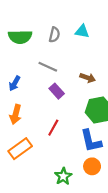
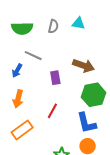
gray line: (48, 67) -> (33, 56), moved
brown arrow: (88, 78) -> (84, 66), size x1.5
purple rectangle: (57, 91) -> (55, 78), turned 32

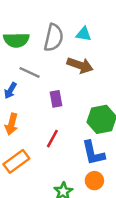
gray semicircle: (53, 26) -> (54, 38), size x1.6
brown arrow: (84, 66) -> (80, 65), moved

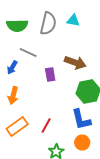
brown arrow: (80, 65) -> (75, 62), moved
red line: (52, 139) -> (46, 126), moved

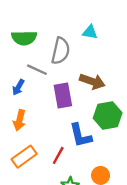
gray semicircle: (48, 24) -> (61, 51), moved
purple rectangle: (50, 74) -> (63, 96), size x1.5
blue L-shape: (81, 120) -> (81, 135), moved

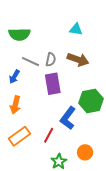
gray semicircle: (61, 51) -> (51, 60), moved, size x0.6
brown arrow: (92, 81) -> (78, 60), moved
blue L-shape: (81, 135) -> (68, 118), turned 50

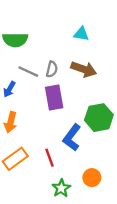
red line: (49, 135) -> (49, 158), turned -49

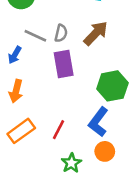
brown arrow: (84, 69) -> (96, 33), turned -65
blue L-shape: (72, 138) -> (98, 122), moved
red line: (49, 158) -> (58, 130), turned 48

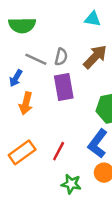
orange arrow: (16, 91) -> (26, 103), moved
green star: (71, 163) -> (71, 184), turned -30

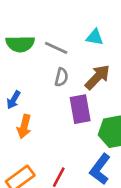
gray line: (36, 59) -> (56, 48), moved
purple rectangle: (64, 87) -> (80, 109), moved

